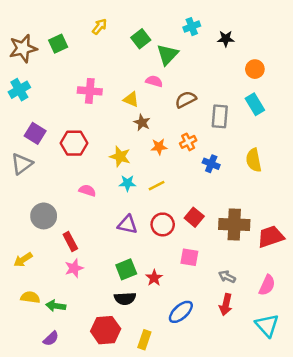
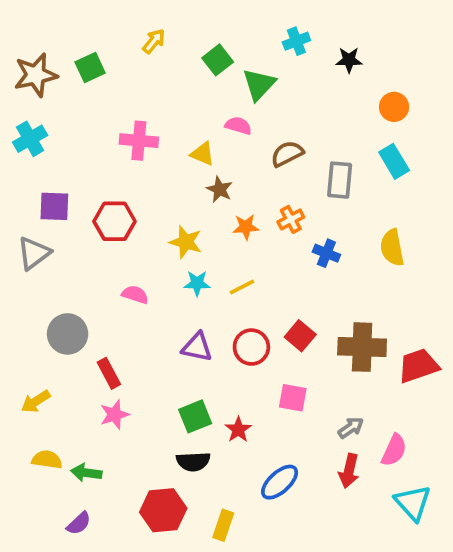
purple square: (35, 133) -> (54, 206), turned -30
gray arrow: (227, 277) -> (351, 428), turned 119
pink semicircle: (267, 285) -> (394, 450), moved

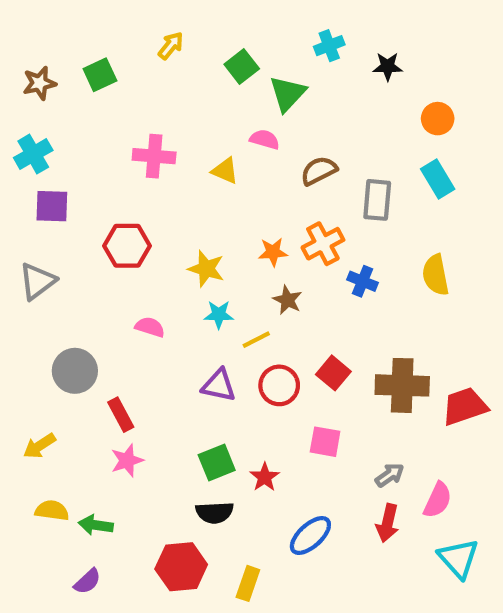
brown star: (36, 75) -> (39, 83), size x0.7
brown star: (220, 189) -> (288, 300), moved
purple square: (54, 206) -> (52, 206), moved
orange cross: (291, 219) -> (323, 244), size x1.4
yellow line: (242, 287) -> (256, 340), moved

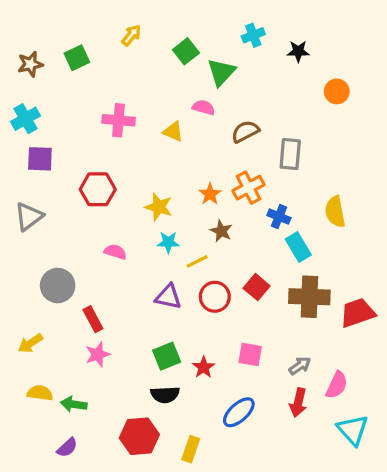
cyan rectangle: (438, 179) -> (298, 247), moved
orange star: (273, 252) -> (210, 194), turned -30
pink square: (325, 442) -> (250, 354), moved

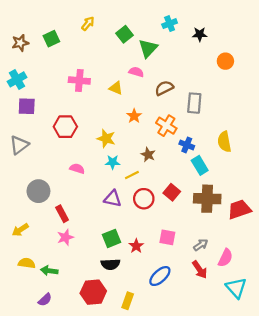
orange cross: (248, 188) -> (166, 126), turned -30
orange star: (210, 194) -> (134, 116), moved
red arrow: (298, 403) -> (200, 270), turned -48

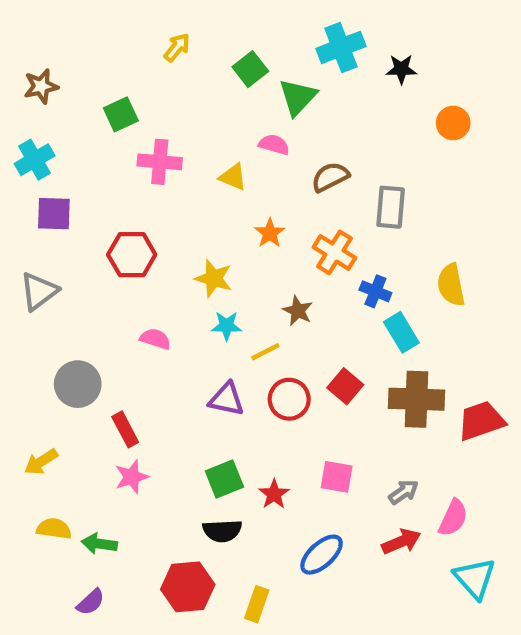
cyan cross: (170, 24) -> (341, 47), size x1.5
green square: (51, 39) -> (121, 114), moved
red arrow: (200, 270) -> (401, 542), turned -78

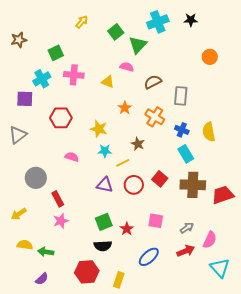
black star: (401, 69) -> (191, 20), moved
cyan cross: (35, 160) -> (42, 79), moved
blue cross: (375, 291) -> (182, 130), moved

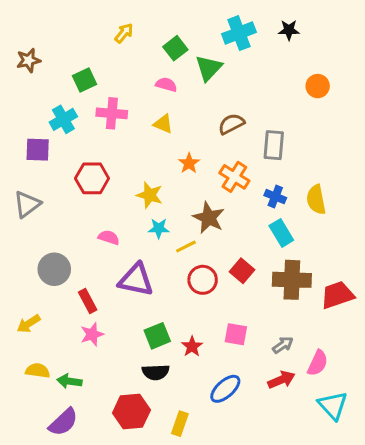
pink semicircle: (127, 67) -> (166, 85), moved
brown star: (138, 144) -> (209, 218), size x1.5
purple triangle: (105, 185) -> (136, 280), moved, size x1.4
purple semicircle: (42, 279) -> (63, 422), size x1.5

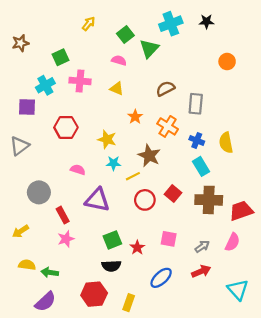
pink semicircle: (318, 363) -> (232, 242), moved

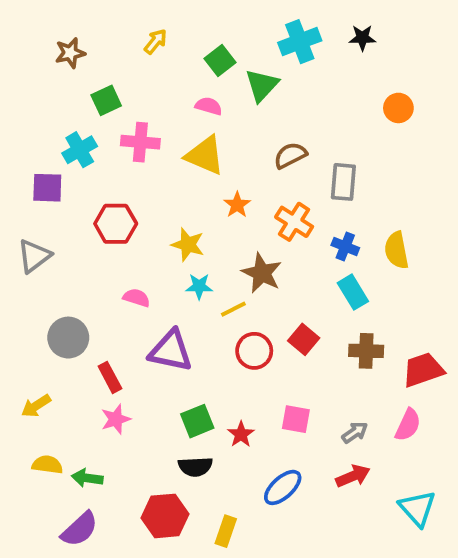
brown star: (20, 43) -> (70, 53), moved
yellow triangle: (117, 89) -> (205, 155), size x1.6
brown cross: (209, 200) -> (366, 351), size x0.7

